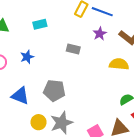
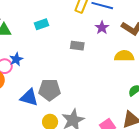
blue star: (27, 57) -> (16, 59), moved
gray pentagon: (54, 91) -> (50, 90), moved

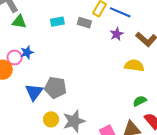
gray rectangle: (77, 46) -> (84, 23), moved
blue triangle: (29, 97) -> (34, 92), turned 42

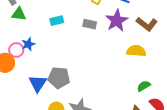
cyan rectangle: (57, 22) -> (57, 21), moved
gray rectangle: (84, 23) -> (90, 24), moved
purple star: (117, 34) -> (117, 21), size x1.6

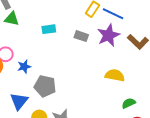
blue star: (28, 44) -> (24, 67), moved
yellow semicircle: (136, 51) -> (115, 75), moved
blue triangle: (38, 83) -> (19, 101), moved

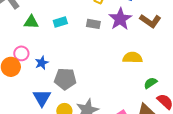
green triangle: (12, 19) -> (31, 22), moved

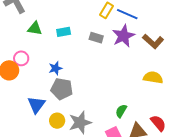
yellow semicircle: (133, 58) -> (153, 77), moved
blue star: (42, 63) -> (55, 68), moved
green semicircle: (150, 83) -> (121, 111), moved, turned -32

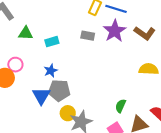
cyan rectangle: (64, 32) -> (52, 42), moved
blue triangle: (36, 105) -> (41, 96), moved
yellow circle: (57, 121) -> (68, 113), moved

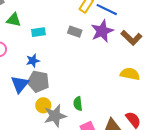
green semicircle: (121, 106) -> (78, 104), moved, turned -40

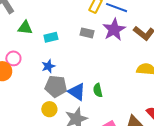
blue triangle: (20, 84) -> (77, 92), moved, turned -30
green semicircle: (78, 104) -> (98, 90), moved
yellow circle: (43, 105) -> (49, 109), moved

